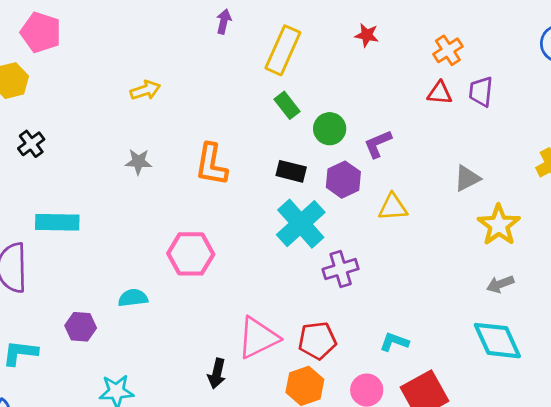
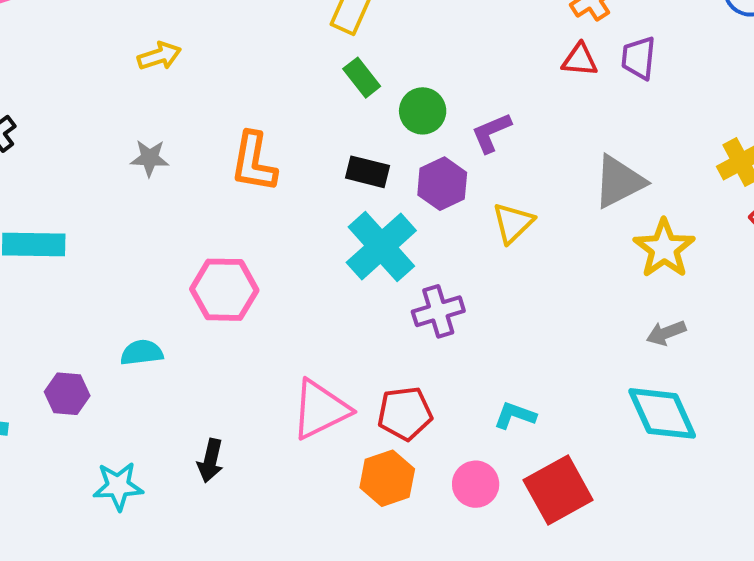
gray triangle: (467, 178) -> (619, 182), size x1.4
yellow triangle: (393, 207) -> (513, 223), turned -40
black arrow: (217, 374) -> (210, 461), moved

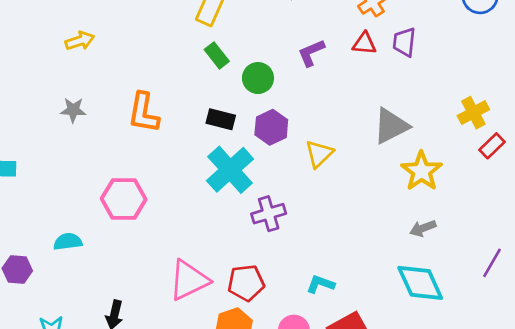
purple L-shape: (491, 133) -> (311, 53), moved

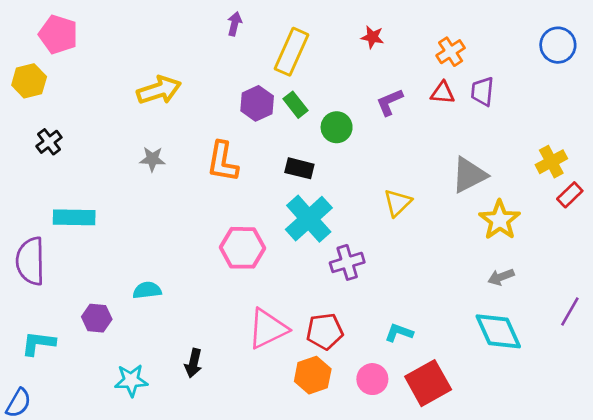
yellow arrow: (80, 41) -> (159, 90), size x1.5
purple hexagon: (271, 127) -> (257, 103), moved
pink hexagon: (124, 199) -> (242, 248), moved

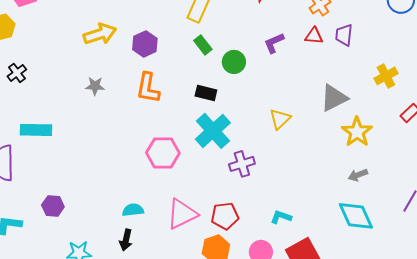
purple hexagon: (257, 103) -> (145, 44), moved
yellow cross: (551, 162) -> (386, 76), moved
cyan semicircle: (147, 290) -> (133, 210), moved

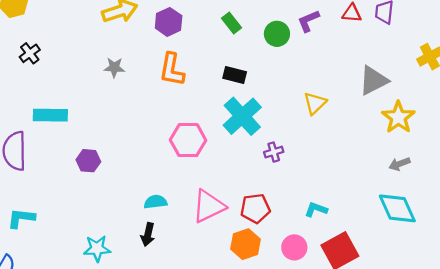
green circle: (234, 62) -> (277, 34), moved
purple cross: (242, 164) -> (274, 152), size x0.7
purple hexagon: (53, 206) -> (88, 161), moved

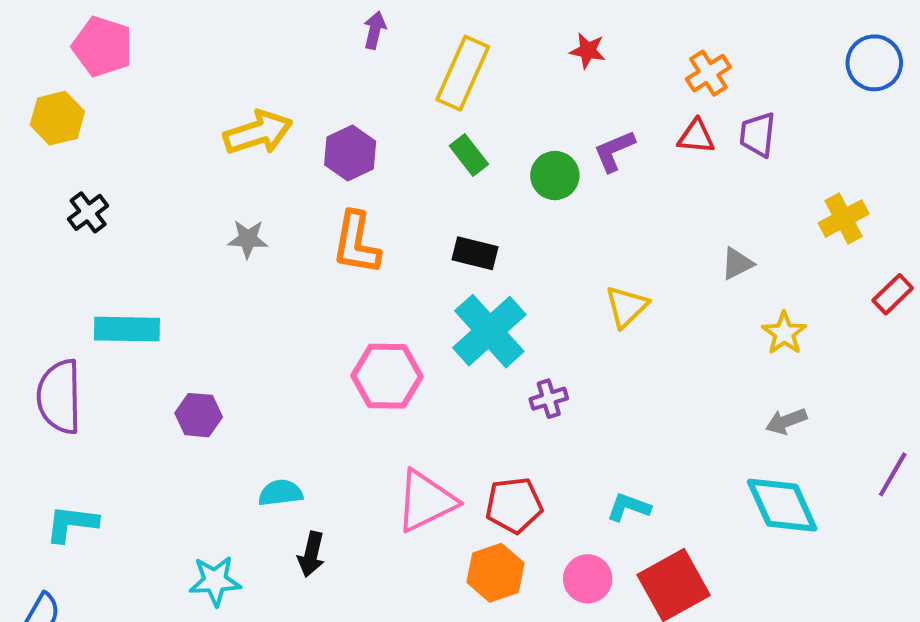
gray triangle: (373, 80) -> (737, 264), size x0.6
yellow star: (398, 117) -> (784, 333), size x0.7
cyan semicircle: (156, 202) -> (281, 493), moved

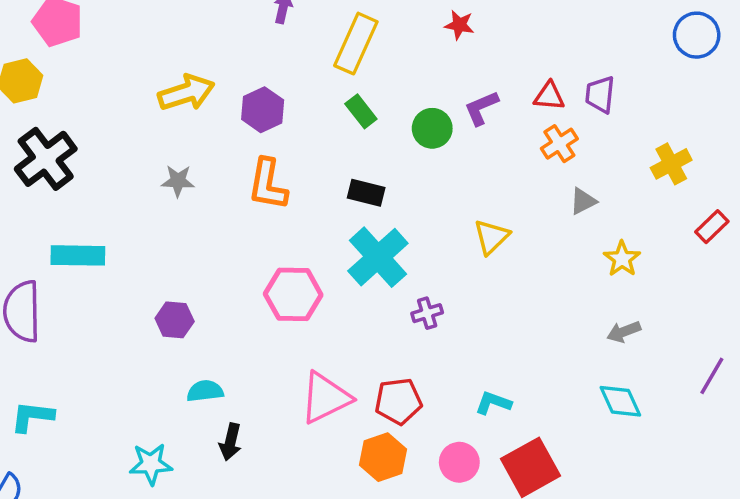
orange cross: (708, 73) -> (559, 144), moved
black cross: (88, 212) -> (46, 159), size x1.8
purple hexagon: (199, 415) -> (175, 320), moved
cyan diamond: (782, 505) -> (620, 401), size x0.7

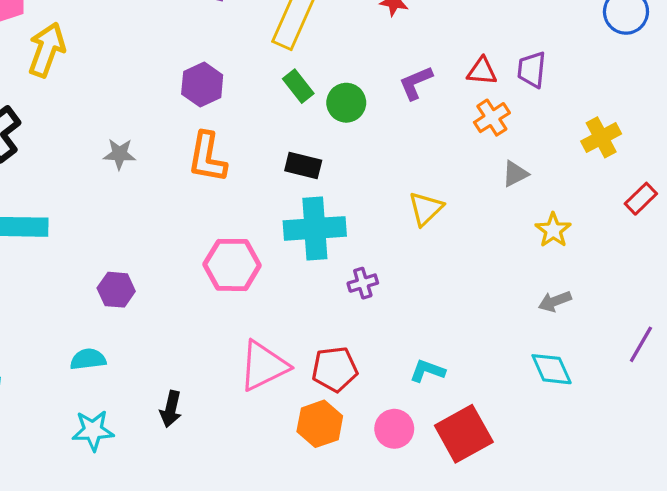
yellow arrow: (186, 93) -> (47, 50), moved, turned -52
green circle: (432, 128) -> (346, 103), moved
cyan cross: (378, 257) -> (315, 228), turned 38
cyan semicircle: (205, 391) -> (88, 359), moved

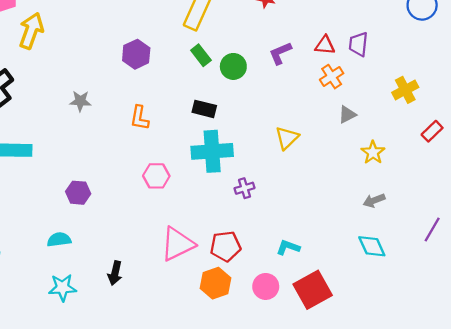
orange L-shape: (207, 157) -> (140, 118), moved, size x0.7
pink hexagon: (232, 265) -> (156, 176), size x0.7

